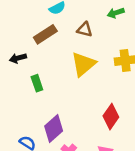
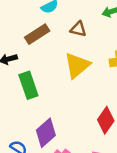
green rectangle: (37, 83) -> (28, 85), size x1.5

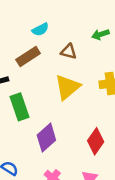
purple diamond: (46, 133) -> (46, 138), moved

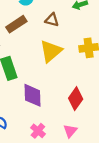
purple diamond: (46, 138) -> (33, 95), turned -50

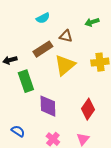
brown rectangle: (16, 24) -> (43, 49), moved

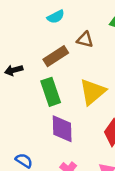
yellow triangle: (65, 65) -> (93, 92), moved
green rectangle: (26, 81) -> (51, 92), moved

